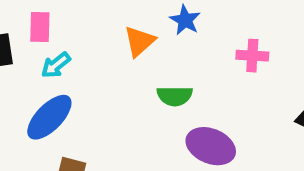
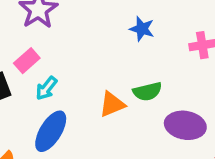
pink rectangle: (40, 27) -> (27, 61), turned 60
orange triangle: (139, 41) -> (112, 104), moved, turned 32

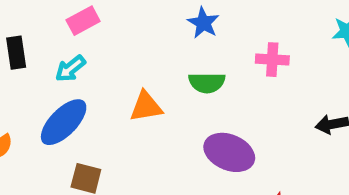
pink rectangle: (27, 61) -> (83, 21), moved
green semicircle: (147, 91) -> (207, 83), moved

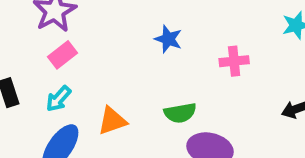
green semicircle: (207, 83) -> (180, 113), moved
orange triangle: (146, 106) -> (112, 121), moved

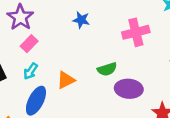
blue star: (168, 39) -> (81, 20), moved
pink cross: (234, 61) -> (136, 32), size x1.5

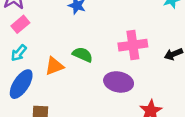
pink cross: (136, 32) -> (133, 45), moved
green semicircle: (107, 69) -> (83, 55), moved, turned -144

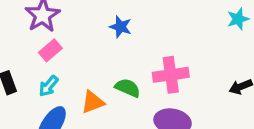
pink cross: (133, 45) -> (171, 75), moved

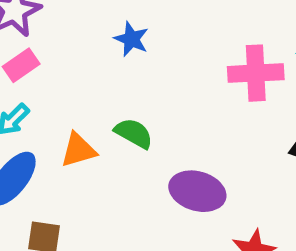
pink cross: (171, 75) -> (256, 73), moved

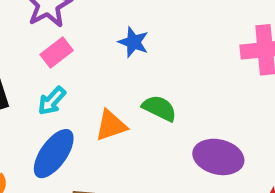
blue star: (131, 39) -> (134, 42), moved

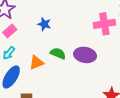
purple ellipse: (218, 157) -> (85, 55), moved

